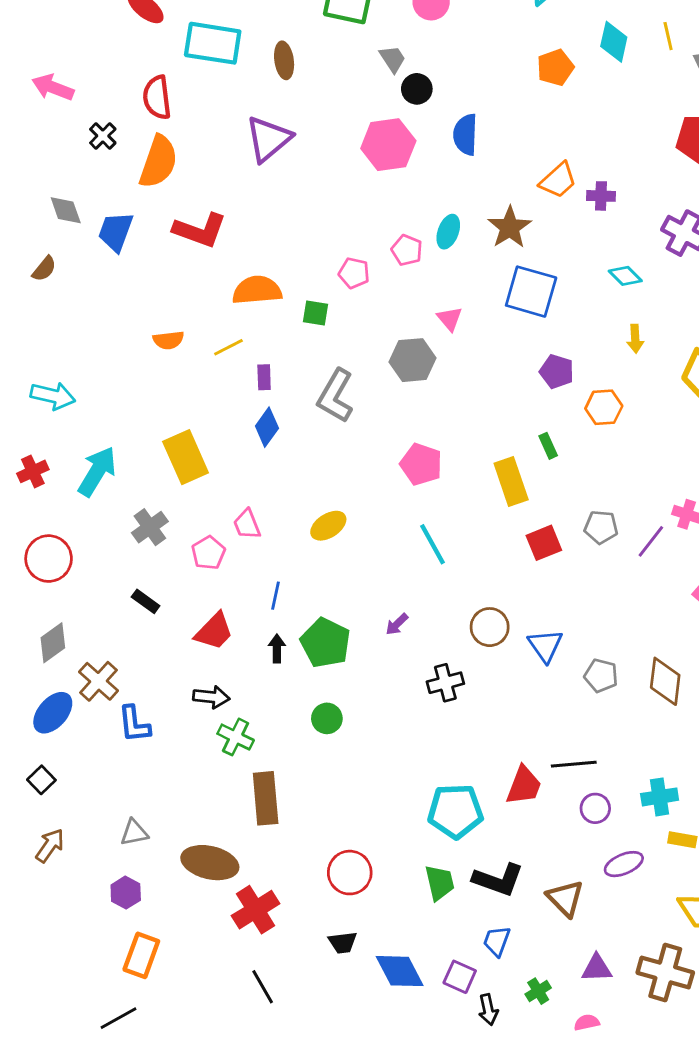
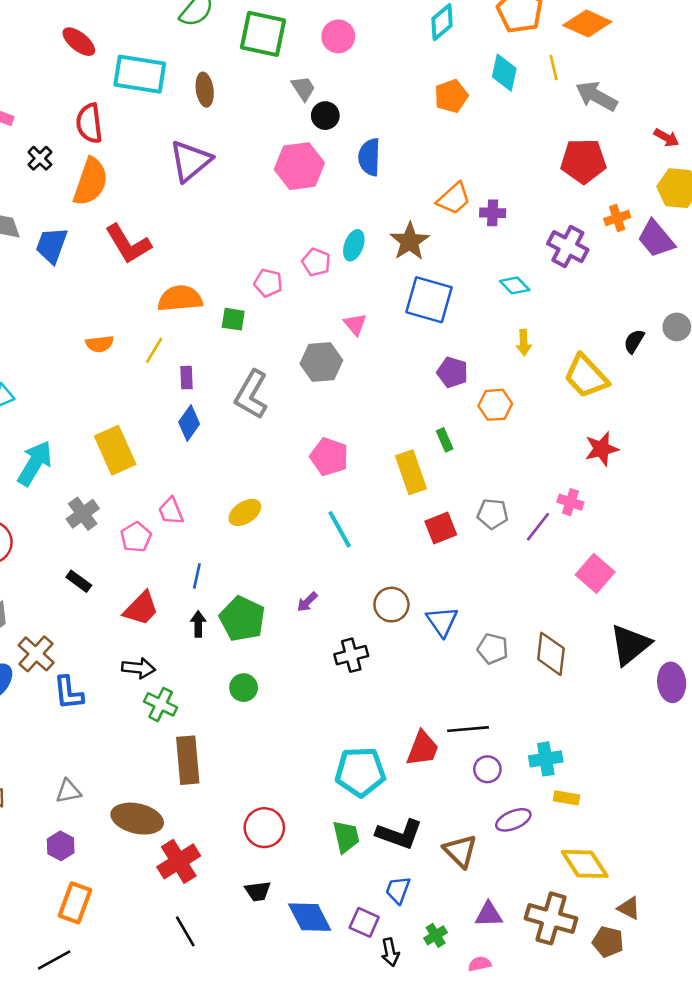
red L-shape: (200, 230) -> (128, 244), turned 39
yellow line: (228, 347) -> (154, 350), turned -32

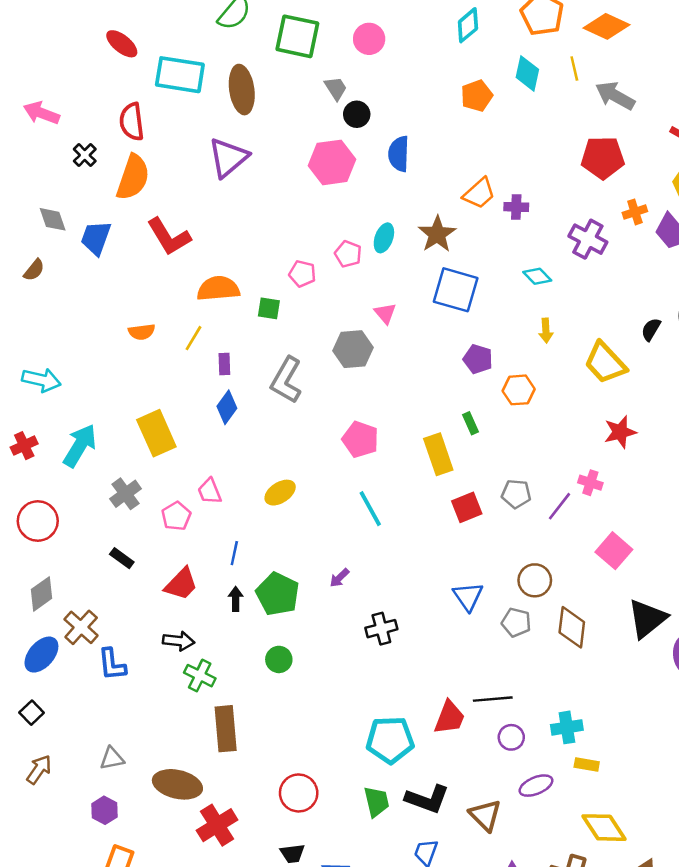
brown ellipse: (205, 90) -> (242, 90), size x1.5
brown circle: (391, 605) -> (535, 580), moved

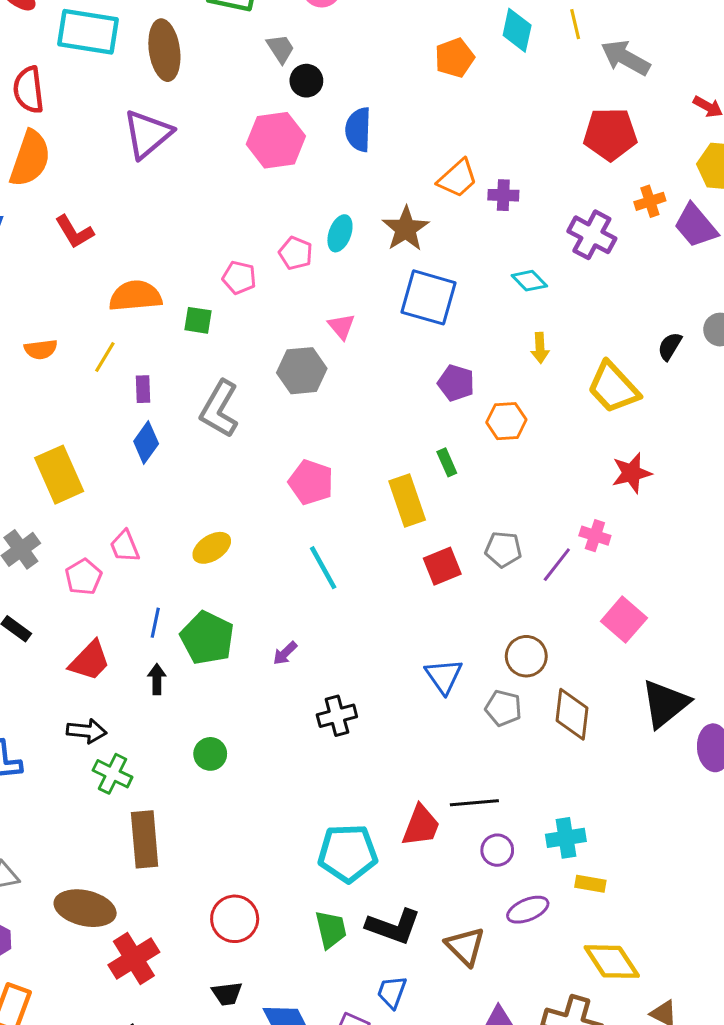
red L-shape: (169, 237) -> (74, 232), size x0.7
green pentagon: (278, 594) -> (207, 638), moved

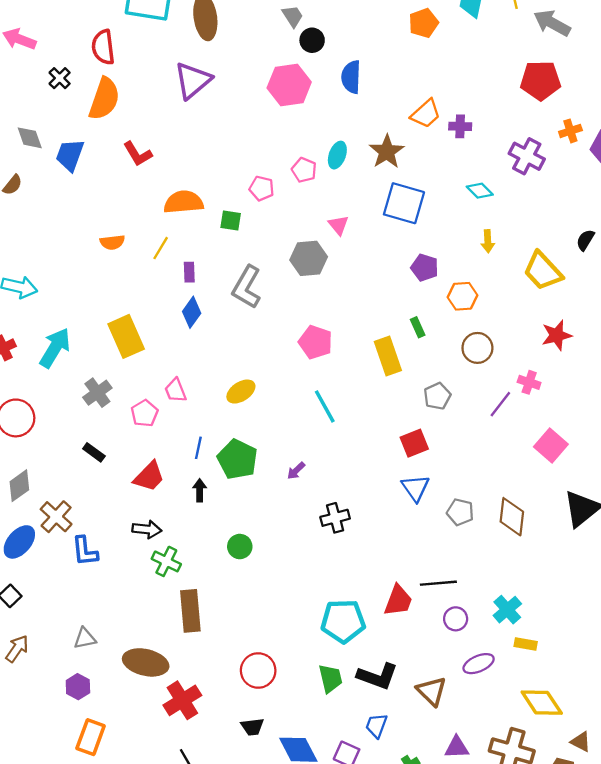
gray pentagon: (503, 549) -> (437, 396), moved, turned -30
red square: (442, 566) -> (414, 443), moved
brown circle: (526, 656) -> (477, 348), moved
cyan cross: (566, 838) -> (507, 610), turned -32

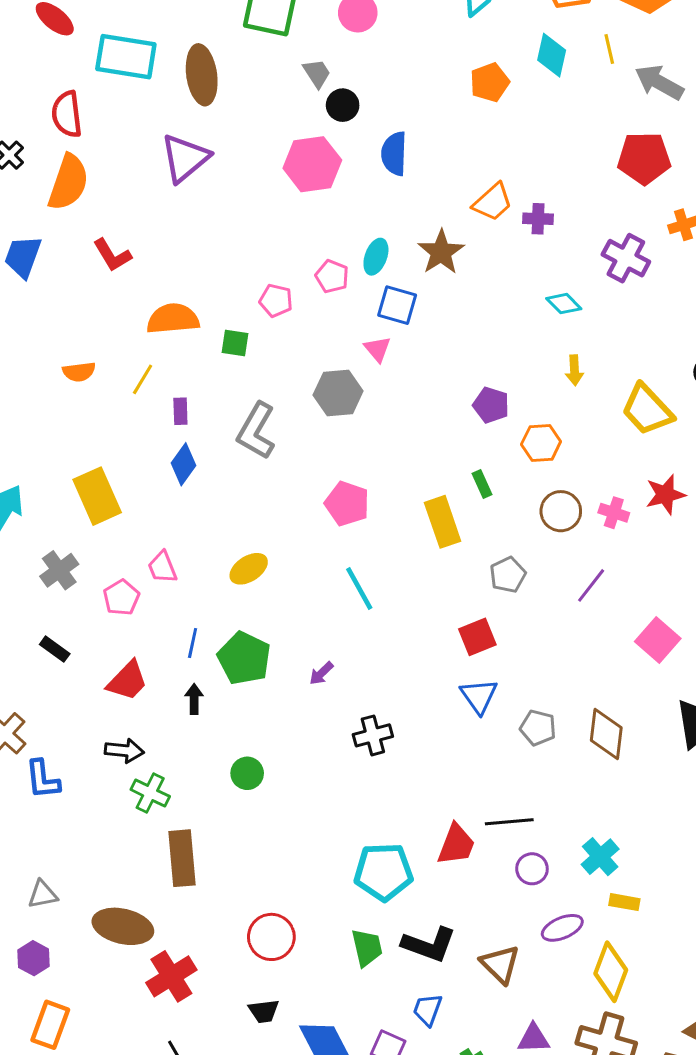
blue square: (404, 203) -> (397, 305), moved, size x0.7
pink cross: (529, 382) -> (614, 513), moved
yellow diamond: (542, 703) -> (611, 972), moved, turned 54

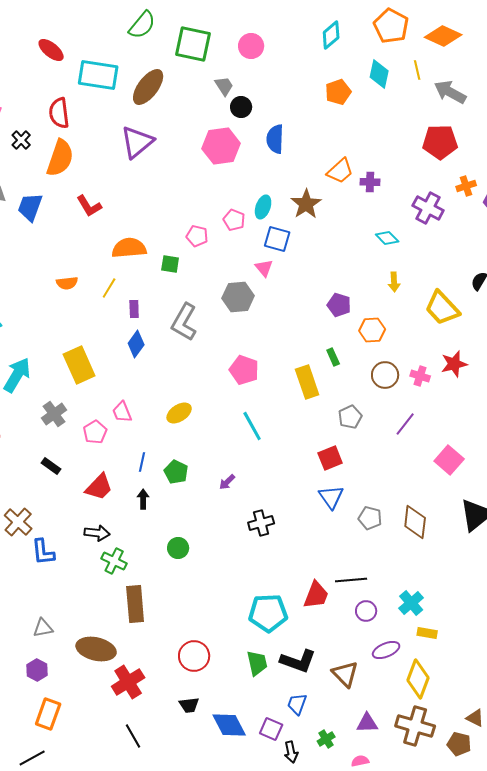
brown ellipse: (202, 75) -> (148, 87), turned 45
green pentagon: (244, 658) -> (176, 472), size x0.7

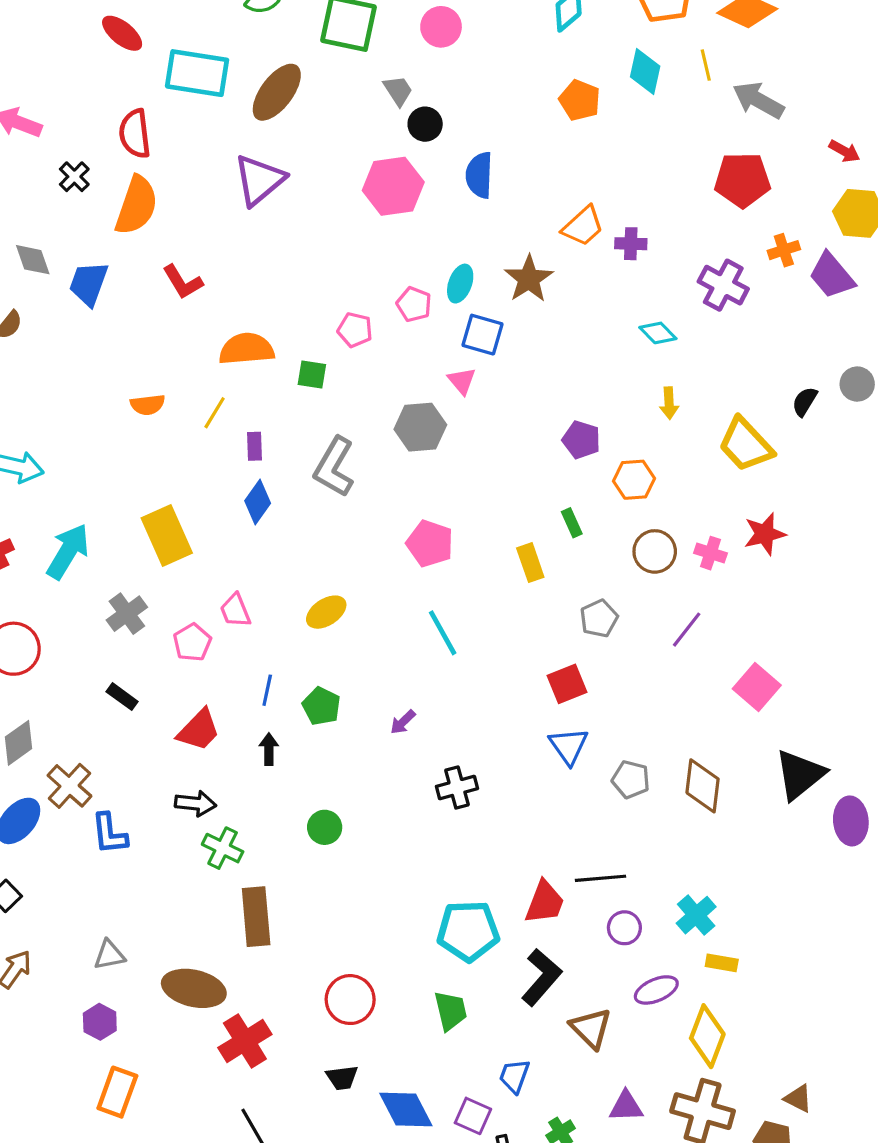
orange pentagon: (338, 92) -> (580, 100), turned -30
yellow rectangle: (307, 382) -> (530, 563), size x0.7
black L-shape: (298, 661) -> (541, 977), moved, turned -69

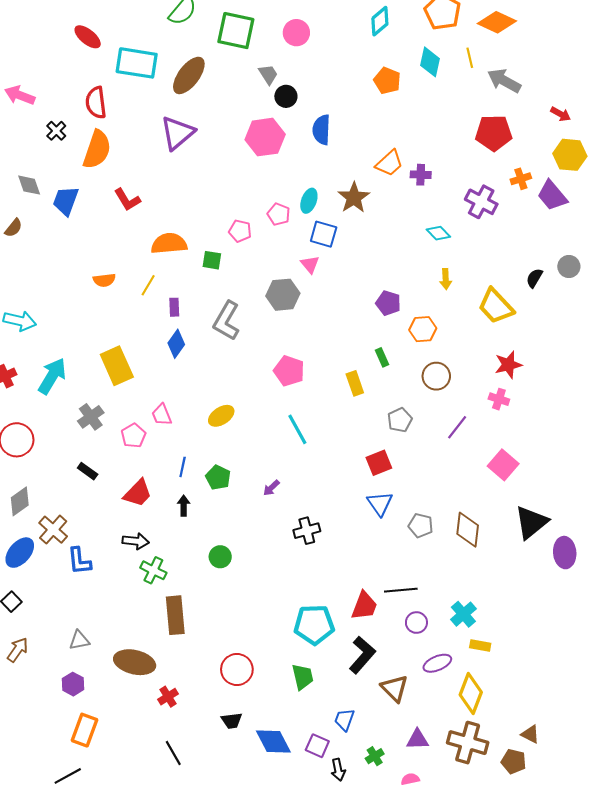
pink cross: (711, 553) -> (499, 399), moved
red cross: (245, 1041) -> (168, 697), size x0.6

